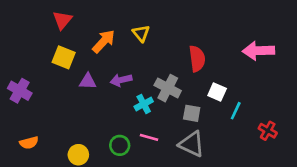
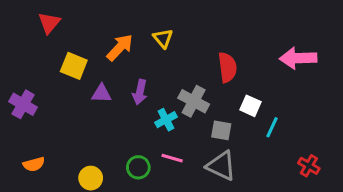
red triangle: (62, 20) -> (49, 23), moved
purple arrow: (121, 80) -> (140, 92), turned -65
red cross: (268, 131) -> (309, 166), moved

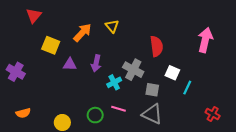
pink arrow: (298, 58) -> (205, 40), turned 105

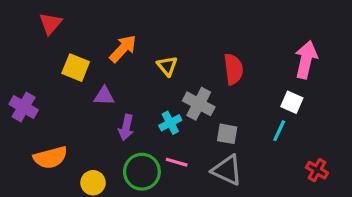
yellow triangle: (112, 26) -> (167, 66), moved
purple arrow: (96, 63) -> (126, 128), moved
white square: (172, 73) -> (292, 102), moved
orange semicircle: (23, 113) -> (50, 157), moved, size x1.5
green circle: (95, 115) -> (142, 172), size x1.5

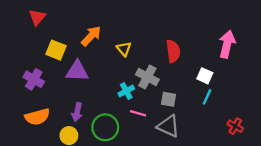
purple triangle: (104, 96) -> (77, 71), size x1.5
white square: (292, 102) -> (205, 76), moved
purple cross: (24, 107) -> (34, 79), moved
purple arrow: (126, 128) -> (77, 112), moved
pink line: (177, 162) -> (138, 113), moved

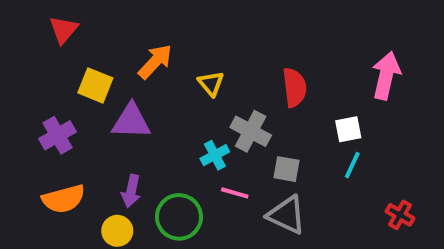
white square: (205, 76) -> (348, 129), turned -35
purple cross: (34, 79) -> (58, 135), turned 30

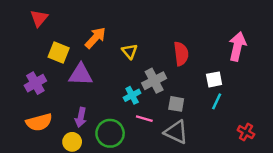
gray cross: (251, 131) -> (154, 81), turned 35

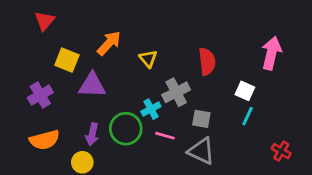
white square: (214, 79) -> (245, 91), turned 35
green circle: (110, 133) -> (126, 129), moved

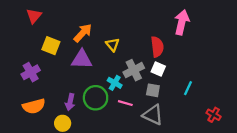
pink arrow: (271, 53) -> (182, 22), moved
purple triangle: (92, 85) -> (82, 59), moved
white square: (245, 91) -> (158, 69), moved
cyan cross: (151, 109) -> (115, 83), turned -32

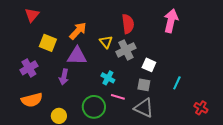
red semicircle: (157, 47) -> (128, 24), moved
gray cross: (134, 70) -> (126, 50), moved
green circle: (96, 98) -> (94, 107), moved
purple arrow: (70, 102) -> (64, 77), moved

